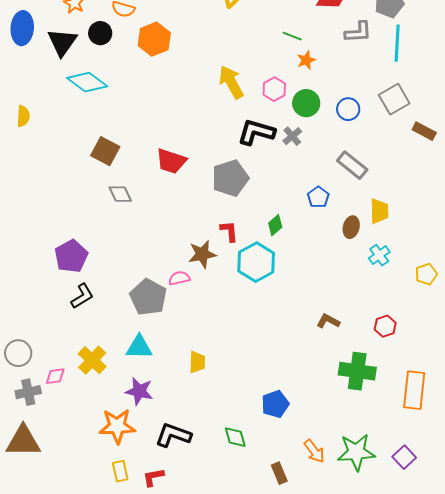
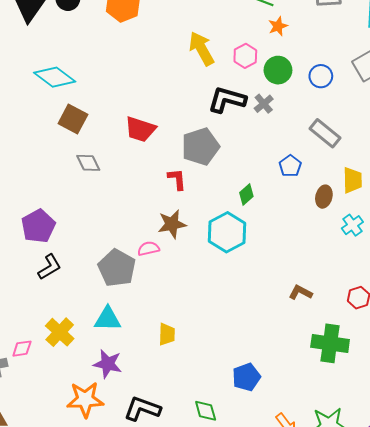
cyan diamond: (87, 82) -> (55, 77), moved
red L-shape: (229, 231) -> (177, 179), moved

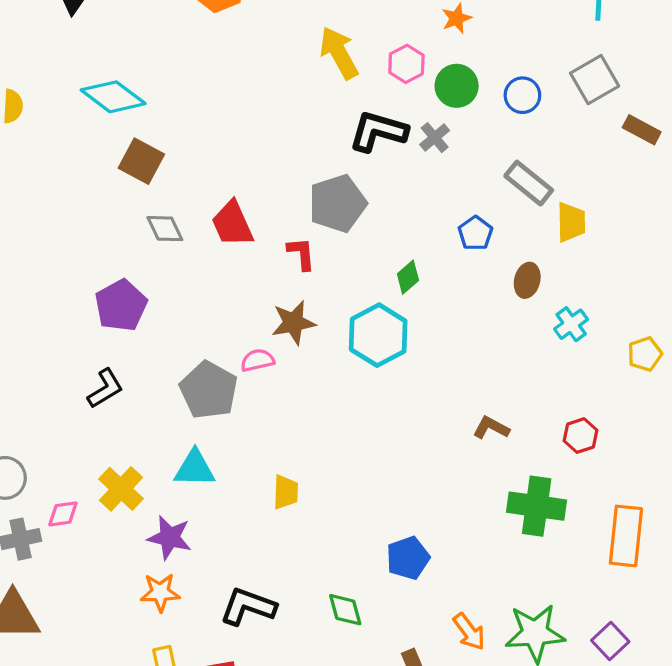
red trapezoid: (140, 129) -> (232, 224), moved, turned 48
yellow trapezoid: (352, 180) -> (571, 222), moved
purple pentagon: (38, 226) -> (121, 305), moved
purple star: (108, 364) -> (170, 538), moved
orange star: (85, 400) -> (160, 592), size x0.7

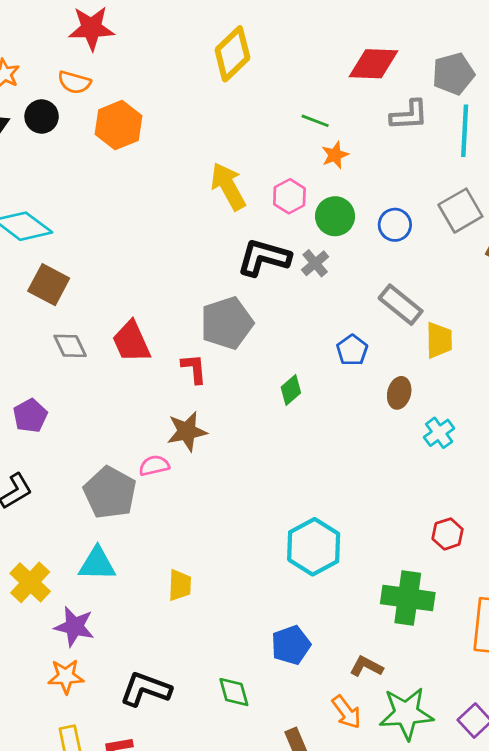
purple pentagon: (121, 305) -> (30, 416), size x0.7
cyan hexagon: (378, 335) -> (314, 547), moved
brown L-shape: (491, 428) -> (366, 666), moved

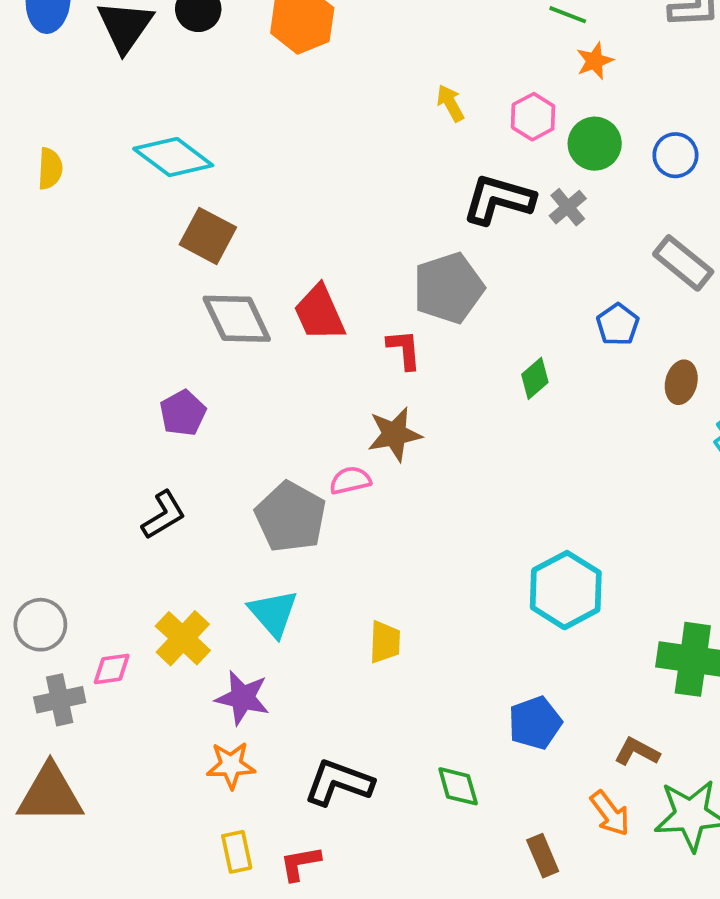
yellow arrow: (228, 186) -> (450, 103), size x0.6
gray diamond: (70, 346) -> (237, 319), size x1.5
cyan triangle: (97, 564) -> (273, 613), turned 48

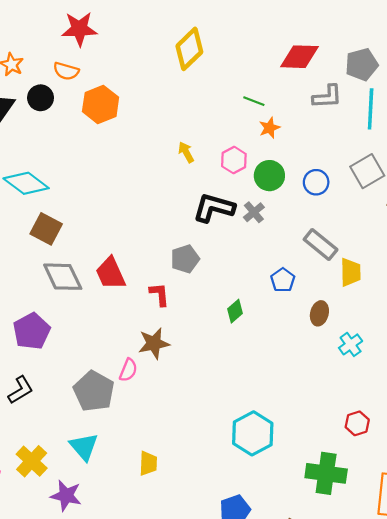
gray pentagon: (448, 288) -> (185, 259), size x0.7
purple pentagon: (183, 413) -> (32, 331), size x1.4
pink semicircle: (350, 480) -> (128, 370), turned 125

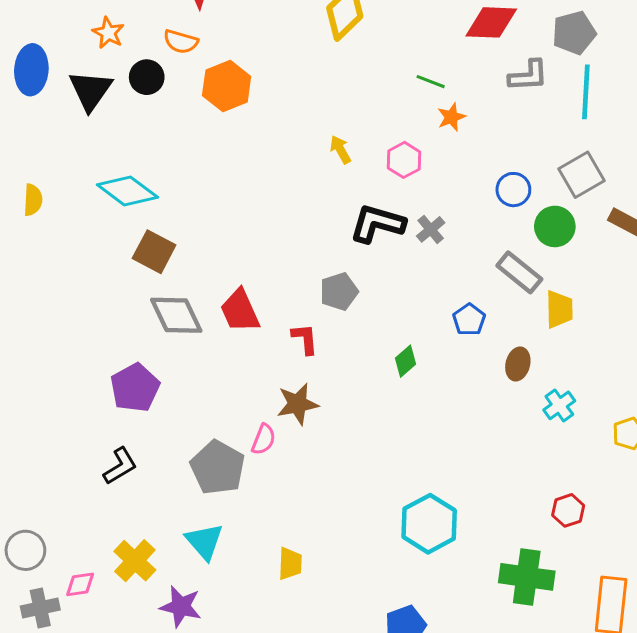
green circle: (269, 176) -> (555, 226), moved

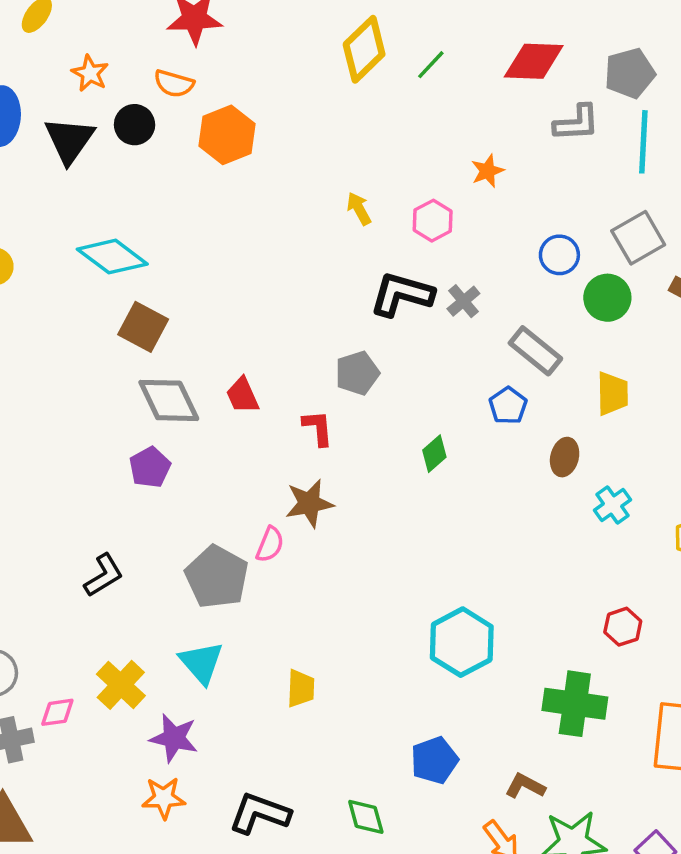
green line: (431, 82) -> (431, 65), moved, turned -68
gray rectangle: (519, 272) -> (535, 351), moved
red trapezoid: (240, 311) -> (242, 395), size x0.7
purple pentagon: (135, 388) -> (150, 467), moved, size x0.7

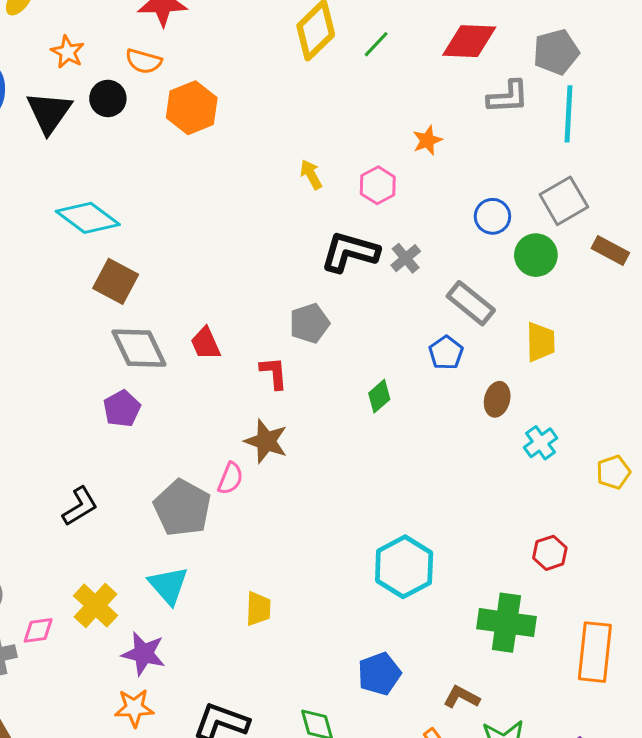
brown star: (309, 503) -> (266, 441), turned 30

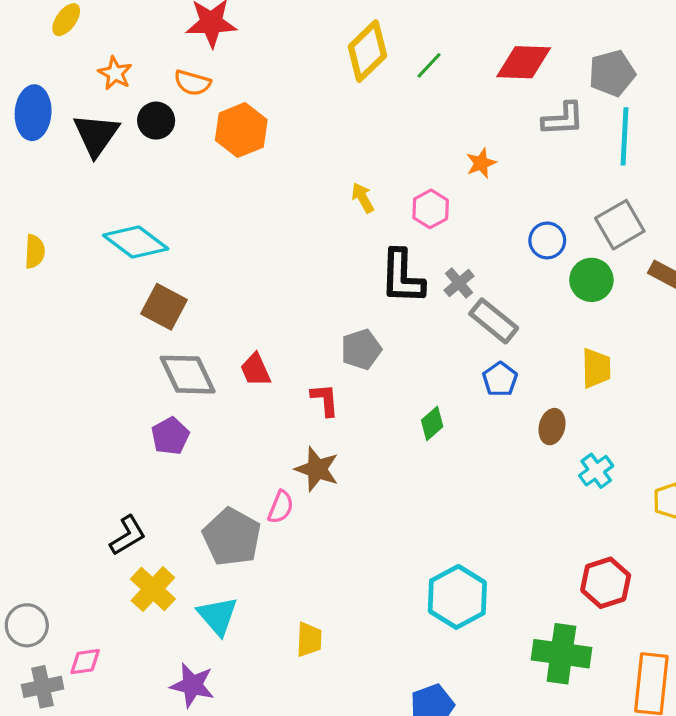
black L-shape: (350, 252) -> (402, 277), turned -104
gray rectangle: (471, 303) -> (494, 321), moved
red hexagon: (550, 553) -> (606, 583), size x1.4
yellow cross: (95, 606) -> (153, 589), moved

